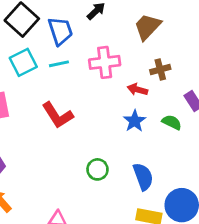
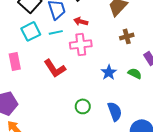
pink cross: (105, 62) -> (81, 44), moved
red arrow: (137, 90) -> (81, 21), moved

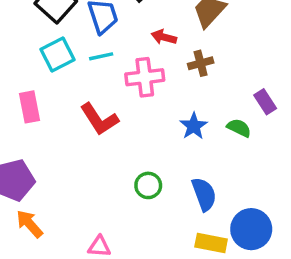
red arrow: (81, 21) -> (164, 37), moved
brown cross: (127, 36) -> (201, 63), moved

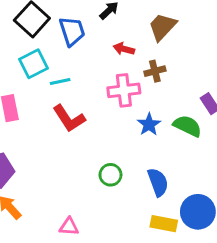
cyan line: (101, 56) -> (60, 81), moved
pink cross: (145, 77) -> (124, 90), moved
green semicircle: (239, 128) -> (188, 126), size x1.4

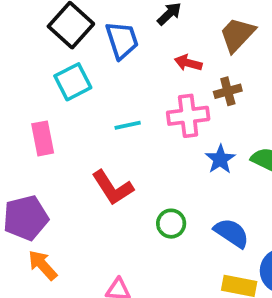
cyan line: (60, 81) -> (128, 125), moved
red L-shape: (69, 119) -> (113, 188), moved
blue semicircle: (158, 182) -> (232, 233), turned -36

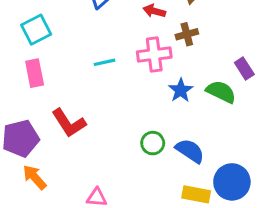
cyan square: (73, 82) -> (36, 30), moved
red L-shape: (113, 188) -> (69, 123), moved
green circle: (171, 224) -> (153, 143), moved

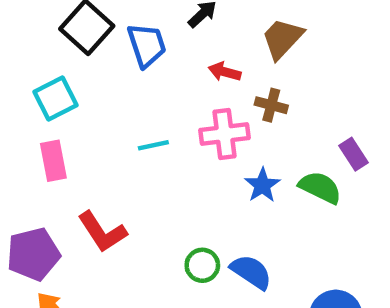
brown cross: (187, 34) -> (271, 105), turned 30
green circle: (153, 143) -> (202, 265), moved
blue semicircle: (190, 151) -> (251, 272), moved

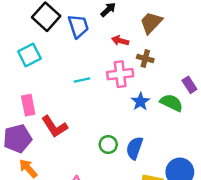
pink rectangle: (53, 161) -> (28, 105), moved
blue semicircle: (251, 272) -> (134, 148), turned -105

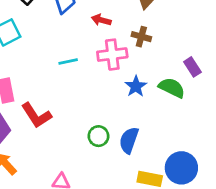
red arrow: (120, 41) -> (101, 20), moved

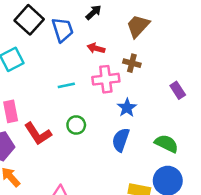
green semicircle: (172, 88) -> (167, 144), moved
green circle: (98, 136) -> (76, 125), moved
blue semicircle: (129, 140) -> (121, 140), moved

